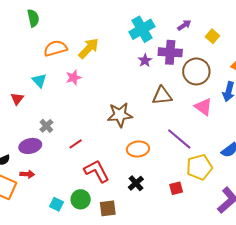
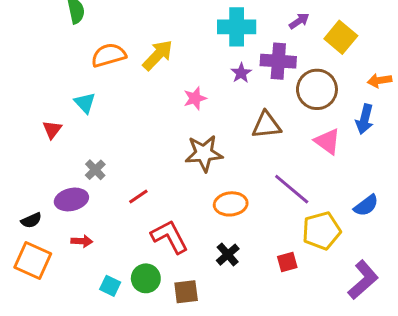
cyan cross: (142, 29) -> (237, 27), turned 30
yellow square: (212, 36) -> (341, 37), size x1.5
pink star: (74, 78) -> (195, 98), moved
red arrow: (27, 174) -> (82, 241), moved

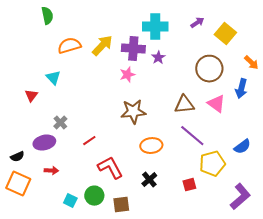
purple cross: (278, 61) -> (133, 49), moved
orange arrow: (379, 80) -> (251, 63), turned -126
brown triangle: (266, 125) -> (184, 105), moved

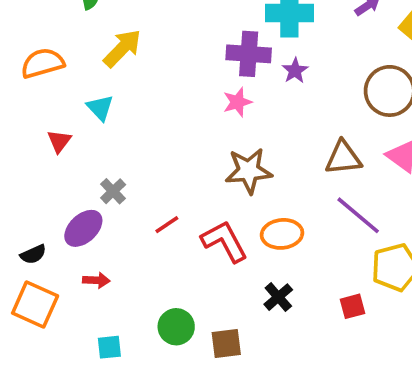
orange semicircle: (69, 46) -> (43, 63), moved
yellow arrow: (102, 46) -> (122, 48), moved
purple ellipse: (44, 143) -> (83, 228), turned -30
red L-shape: (110, 168) -> (224, 241), moved
cyan square: (70, 201) -> (109, 347), moved, turned -32

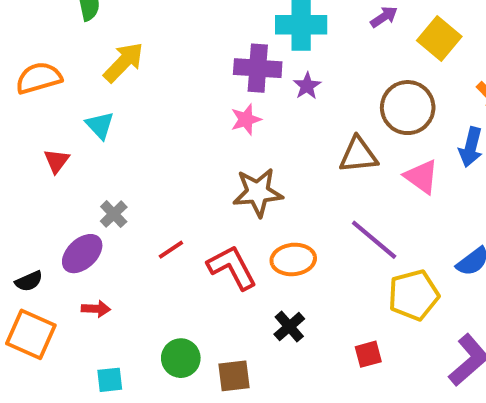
brown triangle: (343, 158) -> (358, 155), moved
red square: (353, 306) -> (368, 354), moved

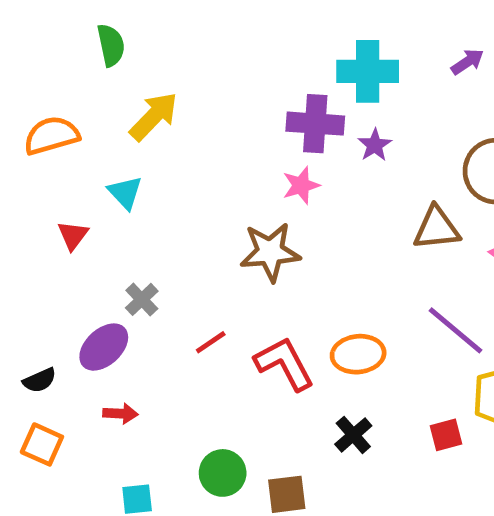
brown star: (258, 192) -> (270, 252), moved
orange square: (31, 334) -> (42, 444), size x0.7
red square: (368, 354) -> (446, 435), moved

